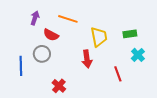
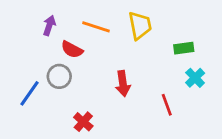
yellow trapezoid: (99, 37) -> (140, 25), moved
blue line: (21, 66) -> (29, 93), turned 36

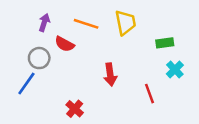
gray circle: (59, 76) -> (39, 58), moved

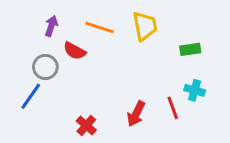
cyan cross: (175, 69) -> (195, 90), moved, turned -30
red arrow: (110, 75) -> (136, 114), moved, turned 35

